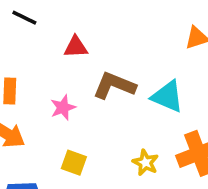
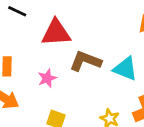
red triangle: (76, 47) -> (56, 33), size x1.6

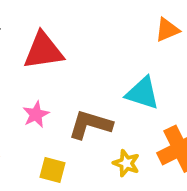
brown L-shape: (85, 61) -> (90, 125), moved

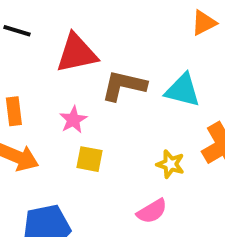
brown L-shape: (90, 125) -> (124, 86), moved
yellow square: (53, 170) -> (90, 159), moved

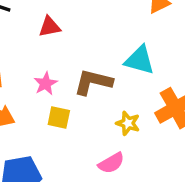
red triangle: (77, 53) -> (49, 27), size x0.6
brown L-shape: (124, 86) -> (93, 82), moved

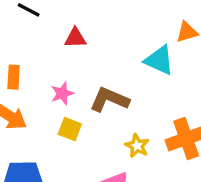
cyan triangle: (140, 60) -> (159, 60), moved

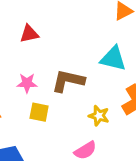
cyan triangle: (159, 60) -> (113, 59), moved
pink star: (62, 93) -> (27, 83), turned 30

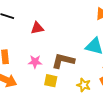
yellow square: (39, 112) -> (51, 81), moved

